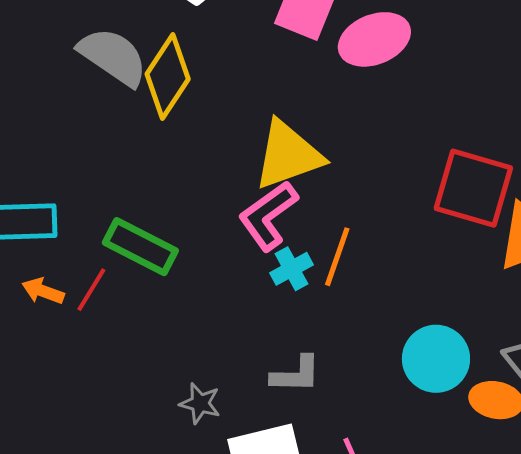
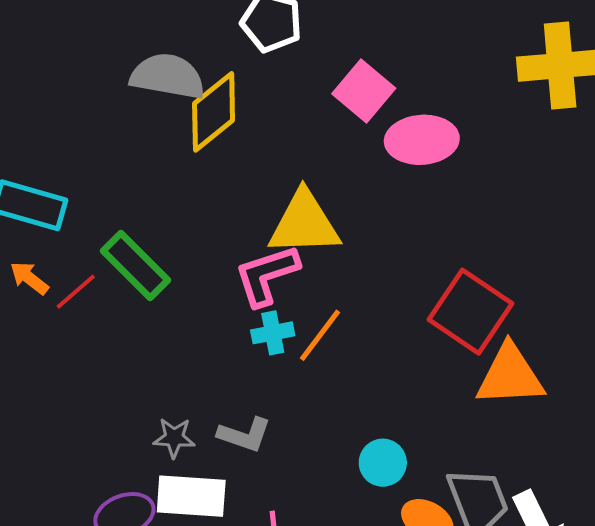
gray semicircle: (113, 57) -> (168, 76), turned -42
cyan circle: (436, 359) -> (383, 463), size x0.7
gray star: (200, 403) -> (174, 438), moved, turned -30

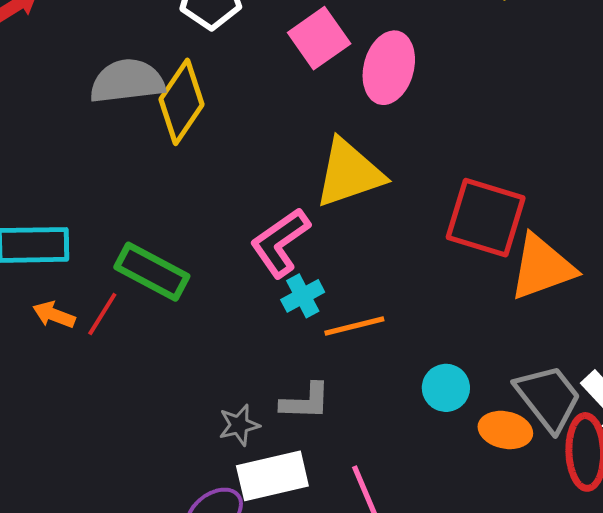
pink square: (364, 91) -> (319, 38), turned 32
pink ellipse: (422, 140) -> (389, 68), turned -54
yellow triangle: (304, 223) -> (349, 173), moved
orange line: (320, 335) -> (354, 326), moved, turned 56

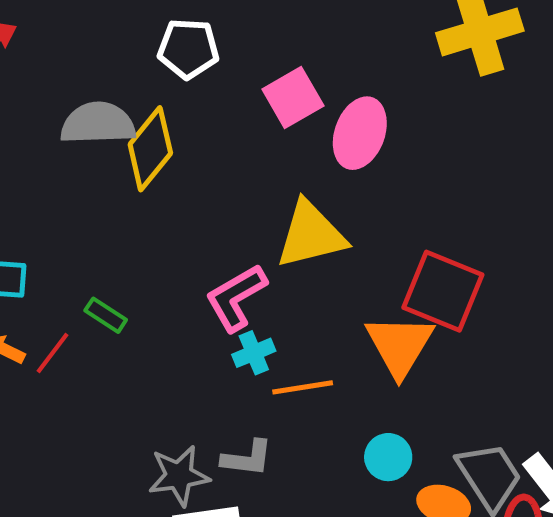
orange triangle: (542, 267) -> (400, 345), moved, turned -44
green rectangle: (152, 272) -> (106, 315), size x0.6
gray star: (239, 425) -> (179, 476), size x1.5

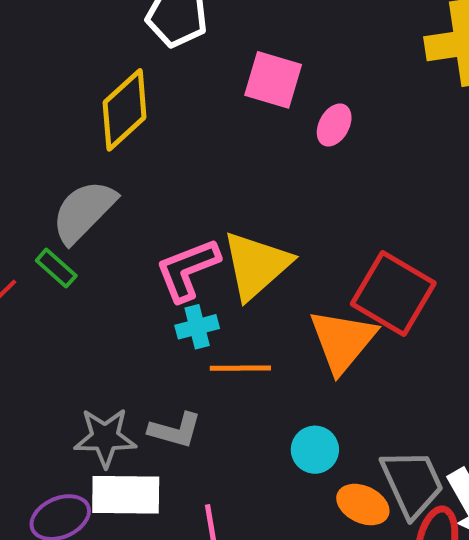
pink square: (293, 97) -> (273, 80), turned 38
gray semicircle: (98, 123) -> (84, 211), moved, turned -52
pink ellipse: (360, 133) -> (334, 125), size x0.6
yellow triangle: (311, 235) -> (256, 265), moved, turned -36

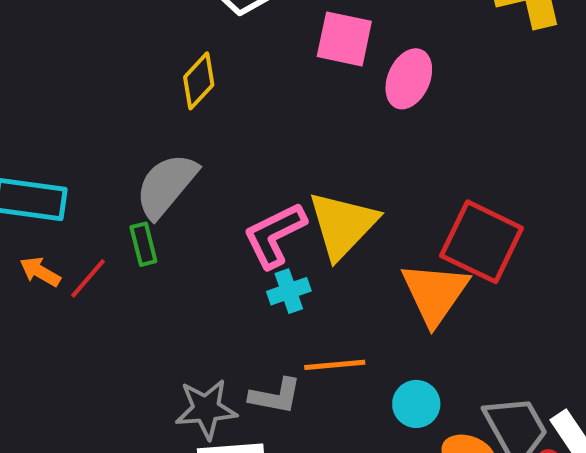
yellow diamond: (125, 110) -> (199, 81), size x0.7
pink ellipse: (334, 125) -> (409, 79), size x1.4
green rectangle: (56, 268) -> (143, 244), turned 39
orange line: (240, 368) -> (335, 365), moved

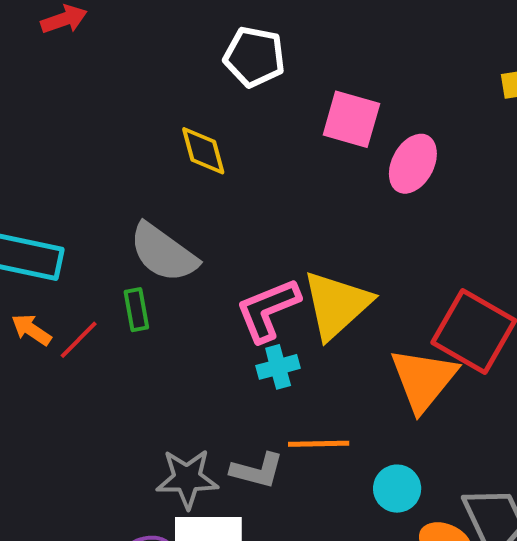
yellow diamond: (199, 81) -> (203, 151), turned -62
gray semicircle: (166, 185) -> (163, 253), turned -98

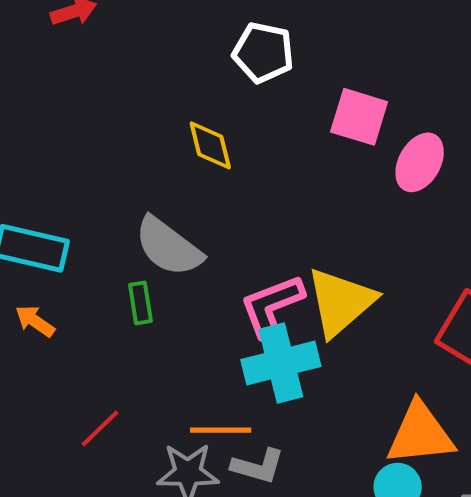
red line: (79, 340) -> (100, 428), moved
cyan cross: (278, 367) -> (281, 363), size x1.8
orange triangle: (423, 379) -> (420, 434), moved, turned 44
orange line: (319, 444) -> (221, 430), moved

